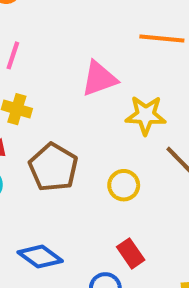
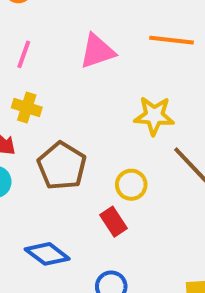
pink triangle: (99, 79) -> (97, 51), moved
red rectangle: (131, 253) -> (113, 222), moved

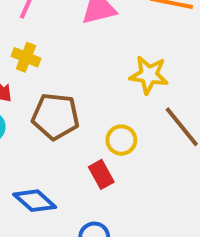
brown pentagon: (62, 166) -> (56, 116), turned -30

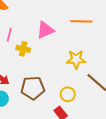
yellow cross: (26, 57) -> (23, 49), moved

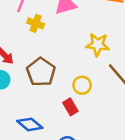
brown pentagon: (33, 88) -> (41, 72), turned 30

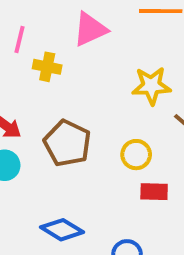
red rectangle: (70, 107) -> (154, 192), moved, turned -49

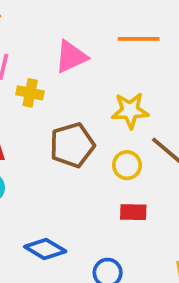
brown pentagon: (67, 143) -> (72, 145), moved, turned 30
yellow circle: (136, 155) -> (127, 165), moved

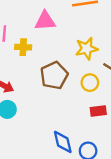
pink triangle: (71, 57) -> (45, 21), turned 30
blue diamond: (45, 249) -> (63, 142), moved, turned 55

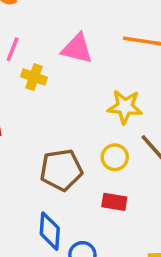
brown pentagon: (54, 75) -> (61, 170), moved

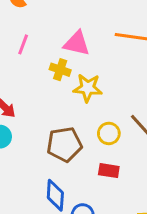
yellow cross: (34, 77) -> (60, 70), moved
yellow star: (125, 107) -> (88, 88), moved

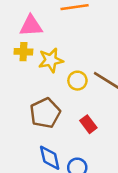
yellow circle: (109, 133) -> (77, 81), moved
red rectangle: (109, 171) -> (88, 124), turned 60

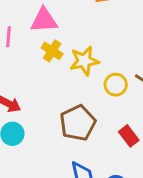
pink triangle: (31, 26) -> (44, 20), moved
yellow cross: (23, 52) -> (52, 51), turned 30

